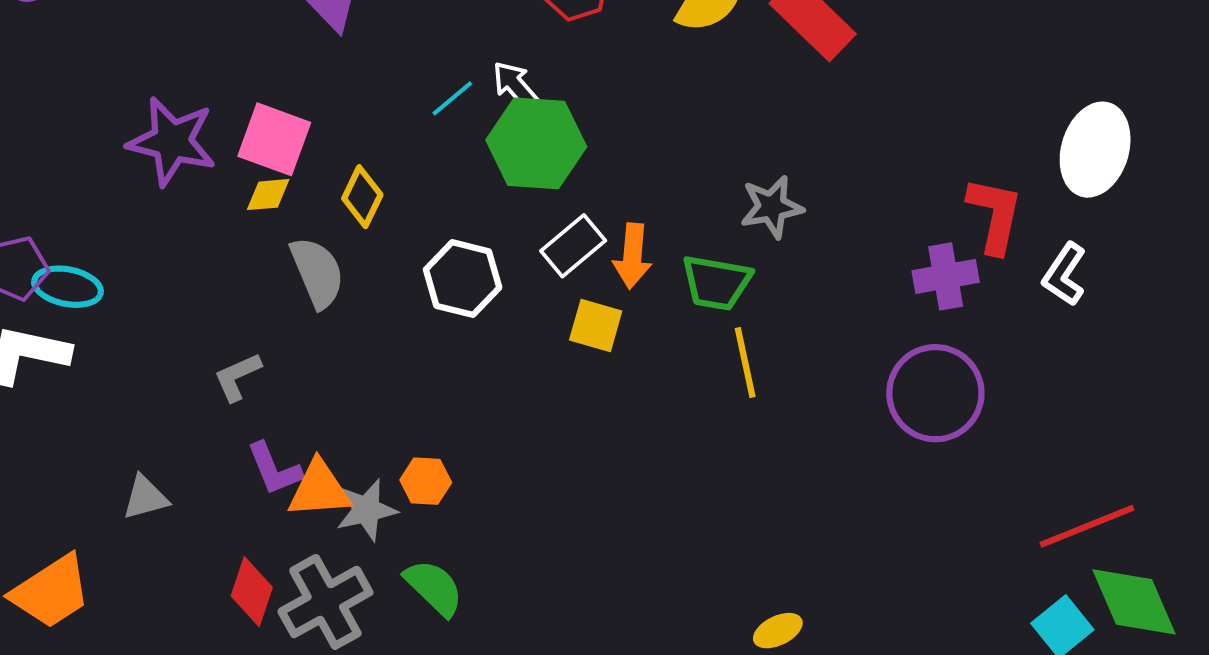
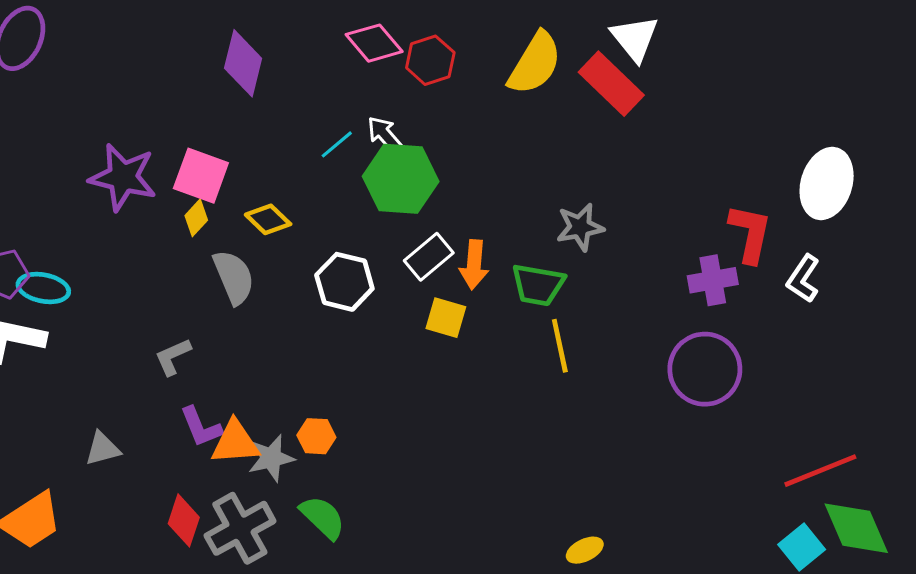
yellow diamond: (268, 195) -> (196, 218), turned -42
yellow diamond: (362, 197) -> (268, 219), turned -72

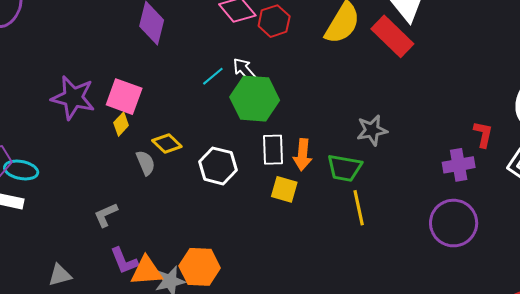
yellow diamond: (268, 219) -> (167, 143), moved
red L-shape: (750, 233) -> (483, 134), size x0.7
white rectangle: (429, 257) -> (273, 150), turned -52
gray semicircle: (234, 277) -> (146, 163), size x0.7
orange hexagon: (316, 436) -> (200, 267), size x1.6

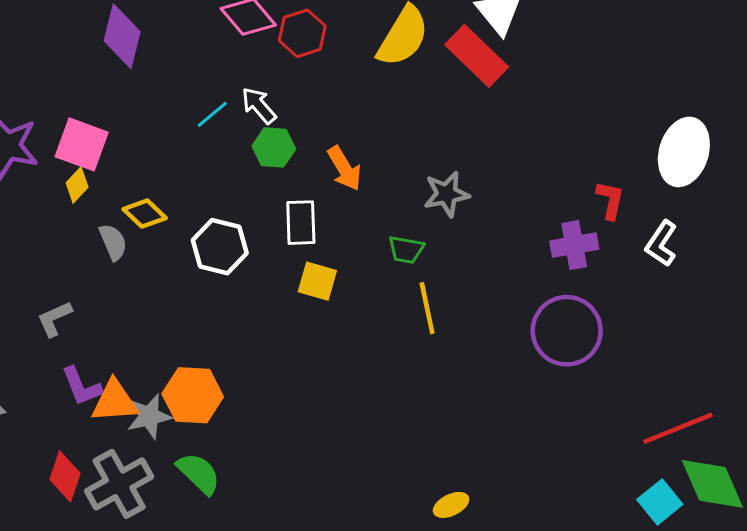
green hexagon: (255, 99) -> (274, 147), size x0.6
orange arrow: (303, 155) -> (344, 168), moved, turned -36
green trapezoid: (344, 168) -> (406, 250), size x0.7

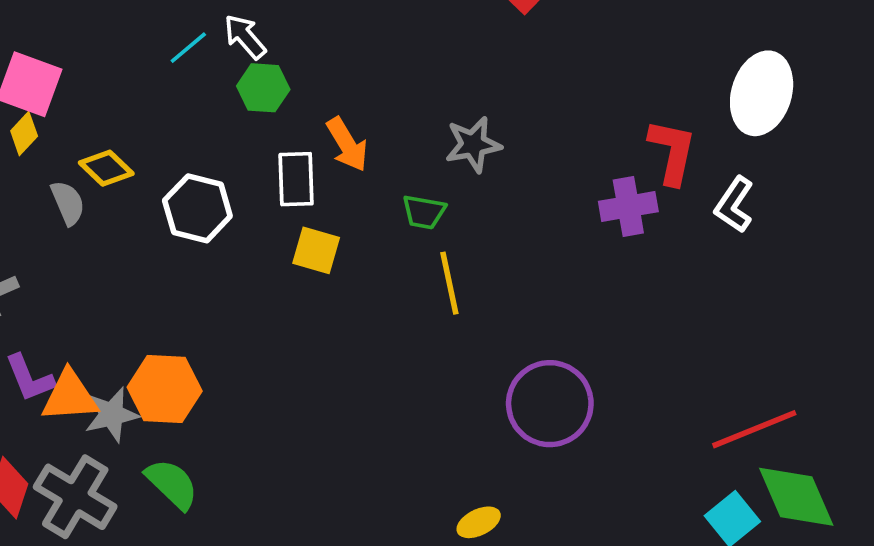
orange arrow: (344, 168) -> (347, 144), moved
red L-shape: (610, 200) -> (672, 152), size x1.4
purple circle: (567, 331) -> (550, 404), moved
gray cross: (119, 484) -> (75, 497), turned -30

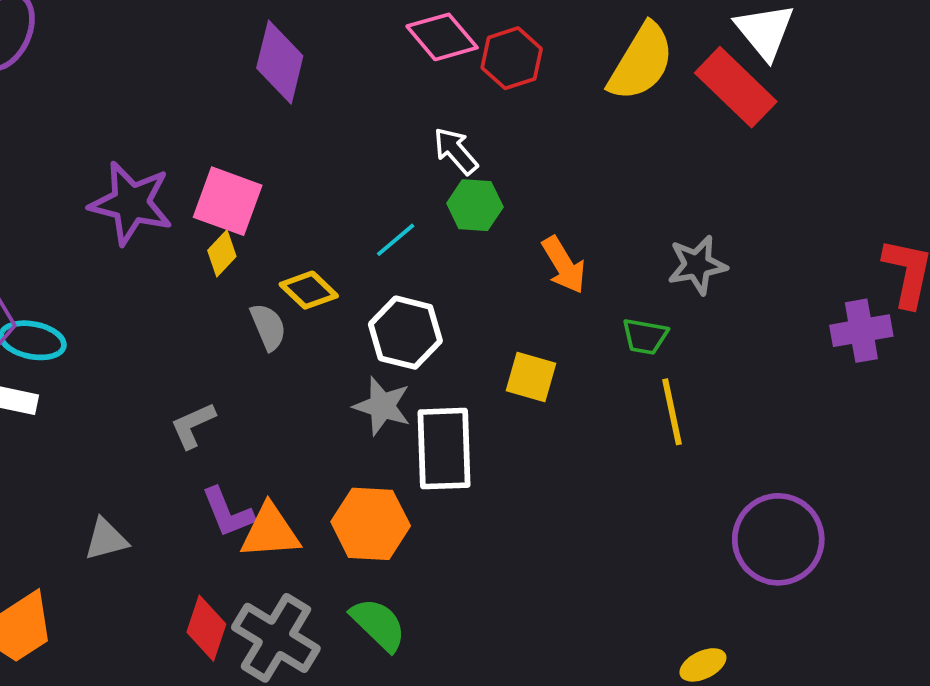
cyan line: (188, 48) -> (396, 240), moved
white rectangle: (296, 179) -> (444, 449), moved, size x1.4
gray star: (112, 415) -> (382, 406), moved, turned 30

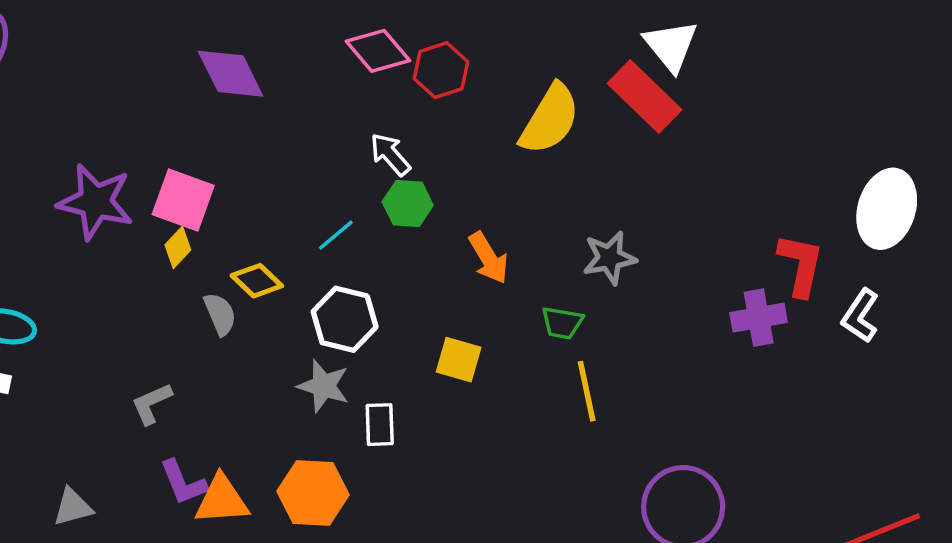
purple diamond: (280, 62) -> (231, 74), turned -40
yellow semicircle: (641, 62) -> (550, 119), moved
white rectangle: (444, 449) -> (380, 425), size x0.6

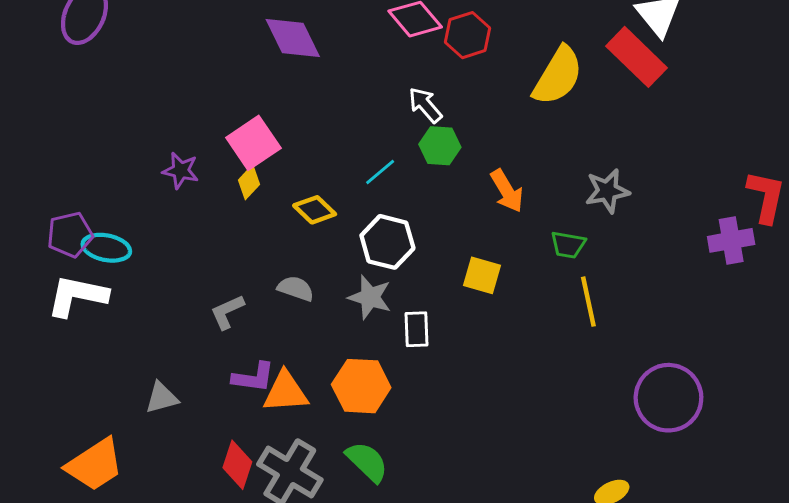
pink square: (183, 200) -> (253, 143), turned 36
purple star: (95, 202) -> (181, 171), moved, size x0.6
gray semicircle: (220, 314) -> (296, 288), moved, turned -48
purple L-shape: (183, 482) -> (253, 377), turned -60

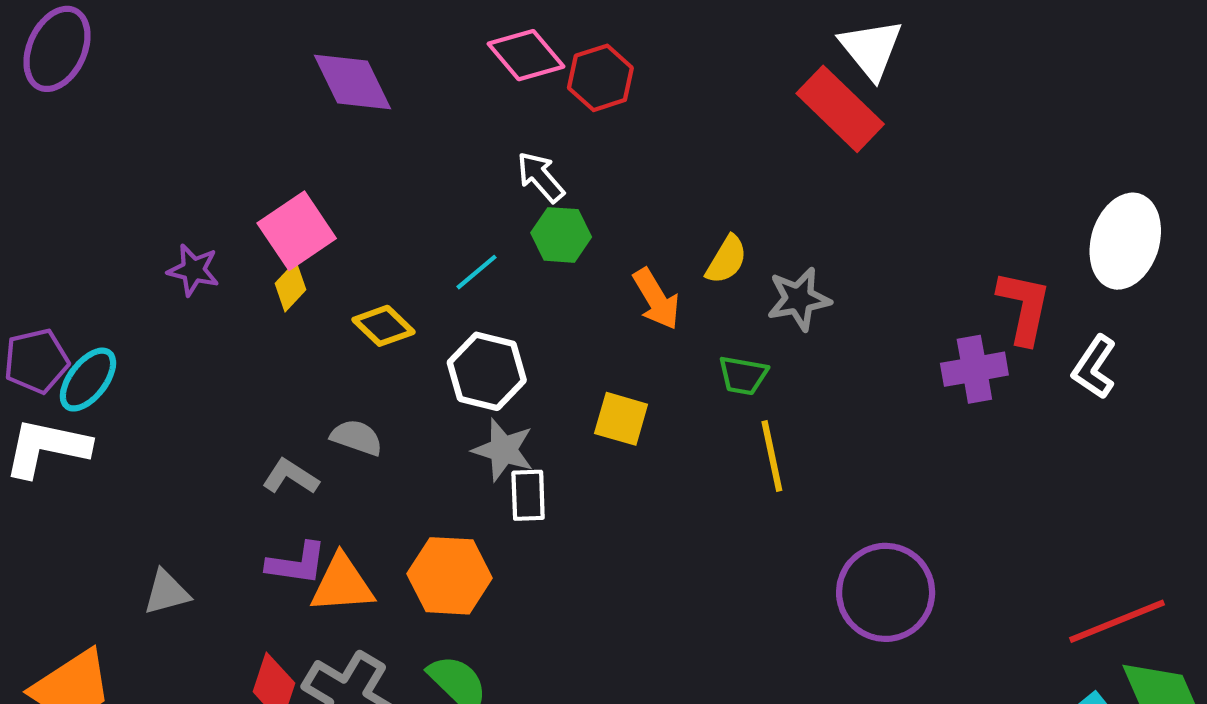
yellow semicircle: (558, 76) -> (726, 260), moved, size x0.6
cyan ellipse: (106, 248) -> (88, 380), turned -63
gray star: (370, 297) -> (503, 450), moved
gray L-shape: (227, 312) -> (290, 477), moved, turned 57

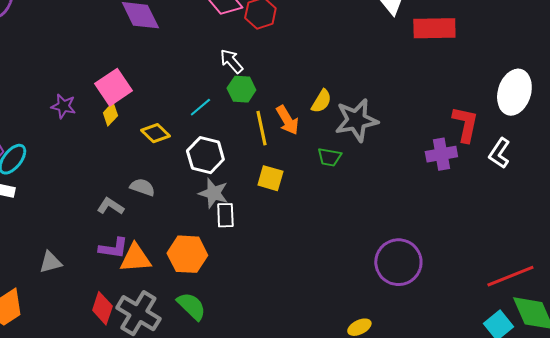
red rectangle: (840, 109) -> (434, 28), moved, turned -45
gray star: (799, 299) -> (356, 120), size x1.4
yellow line: (772, 456) -> (261, 128), moved

